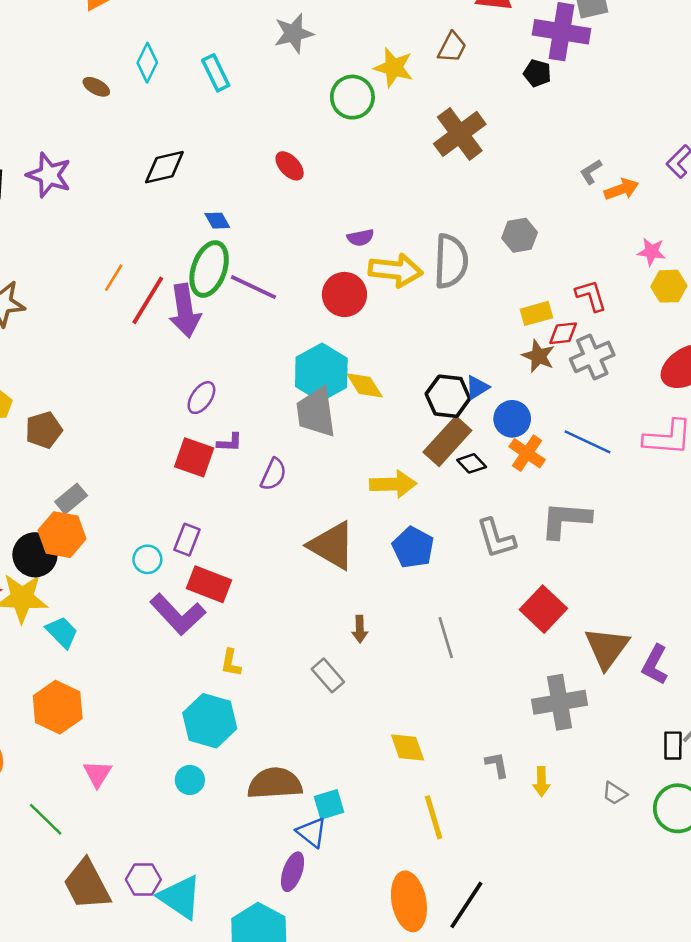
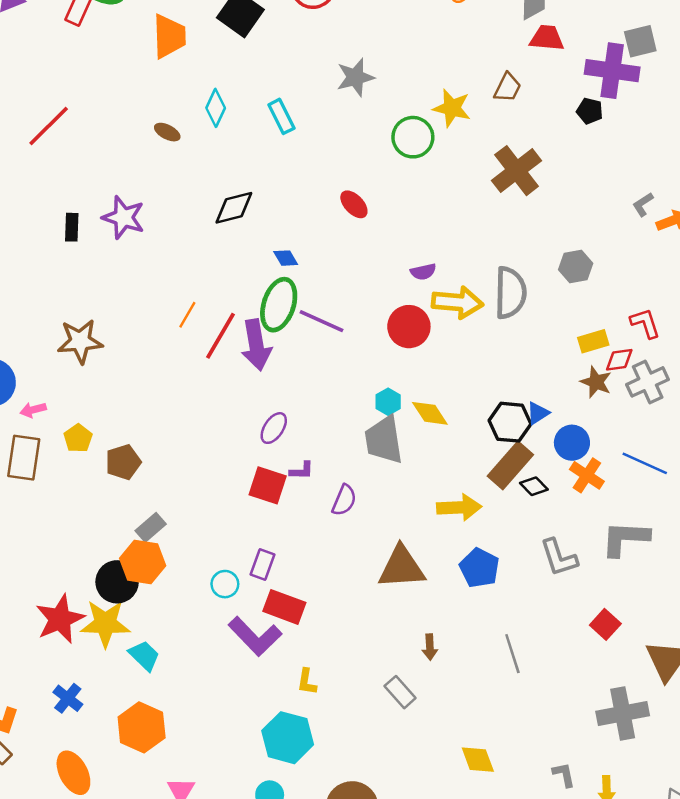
cyan hexagon: (321, 372) -> (388, 402), size x0.5
brown triangle: (332, 545) -> (401, 567), turned -33
red square: (543, 609) -> (605, 624), size x0.7

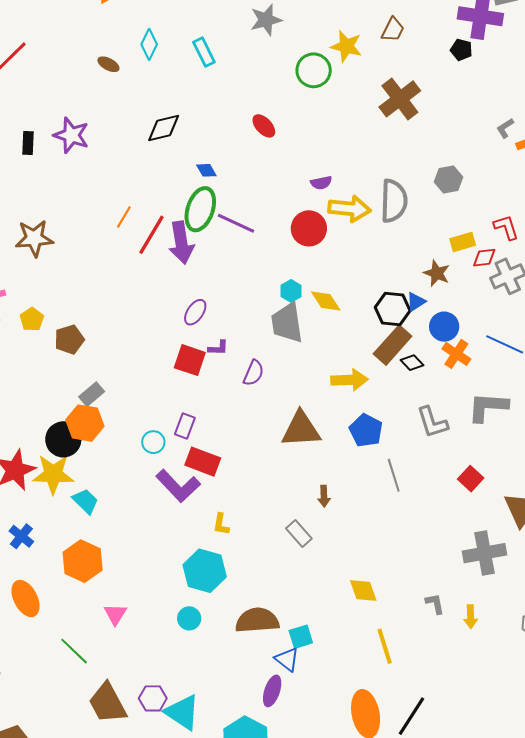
brown star: (596, 382) -> (437, 273), moved
gray line: (512, 654) -> (394, 475), moved

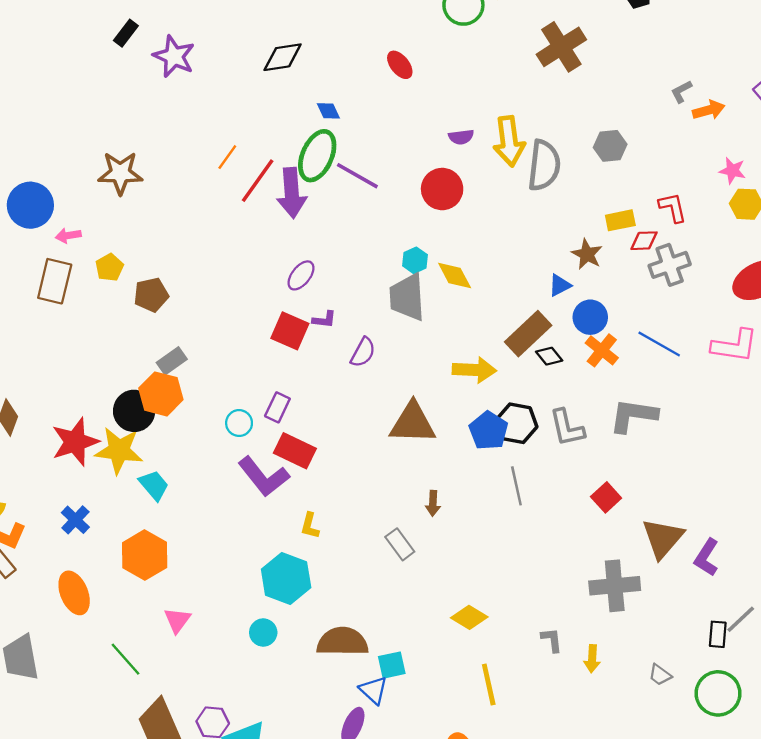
black rectangle: (28, 143) -> (126, 33), moved, turned 30
yellow arrow: (350, 209) -> (509, 141), moved, turned 72
black hexagon: (393, 309) -> (517, 423), moved
yellow diamond: (363, 591) -> (469, 617), turned -44

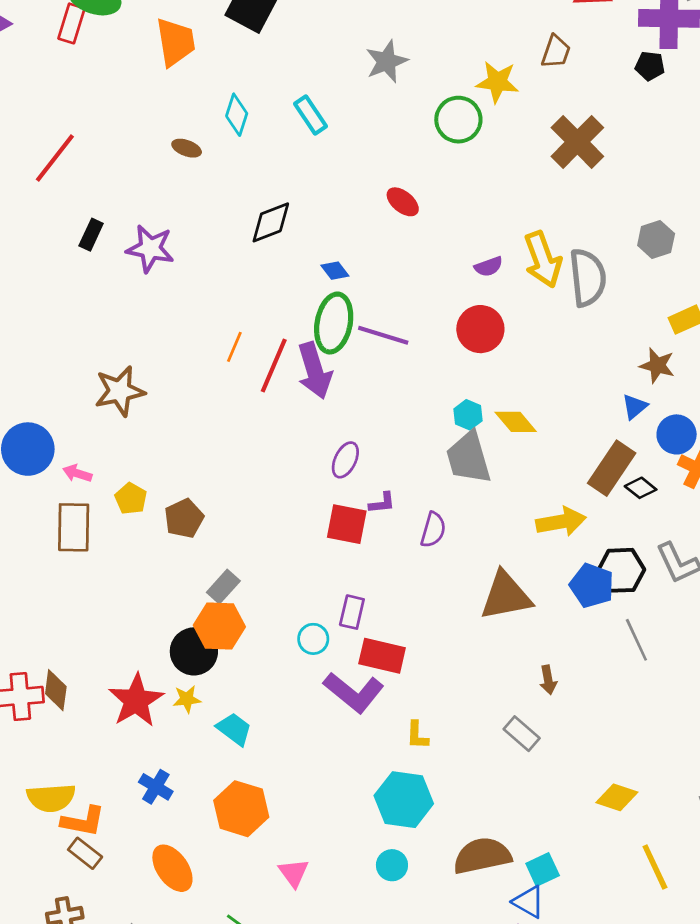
pink arrow: (68, 236) -> (77, 473), turned 40
yellow star: (119, 450) -> (187, 699), size x0.5

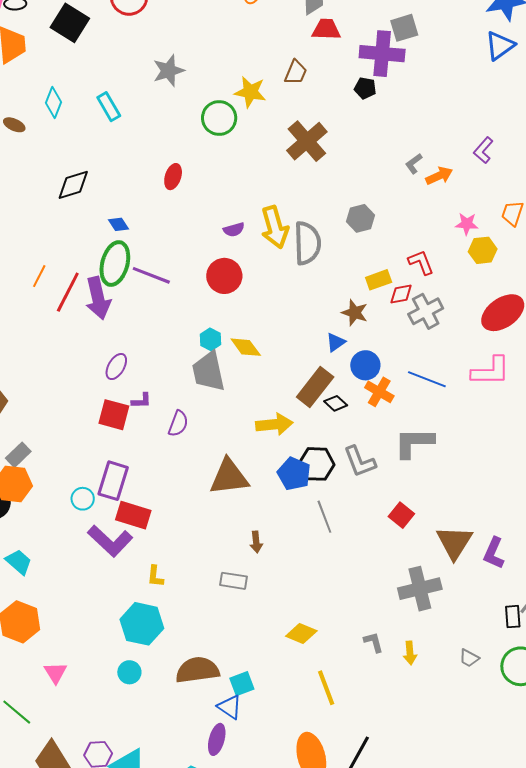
red ellipse: (403, 202) -> (173, 177), turned 65
purple rectangle: (352, 612) -> (113, 481), size x1.5
gray rectangle: (522, 734) -> (233, 581), turned -36

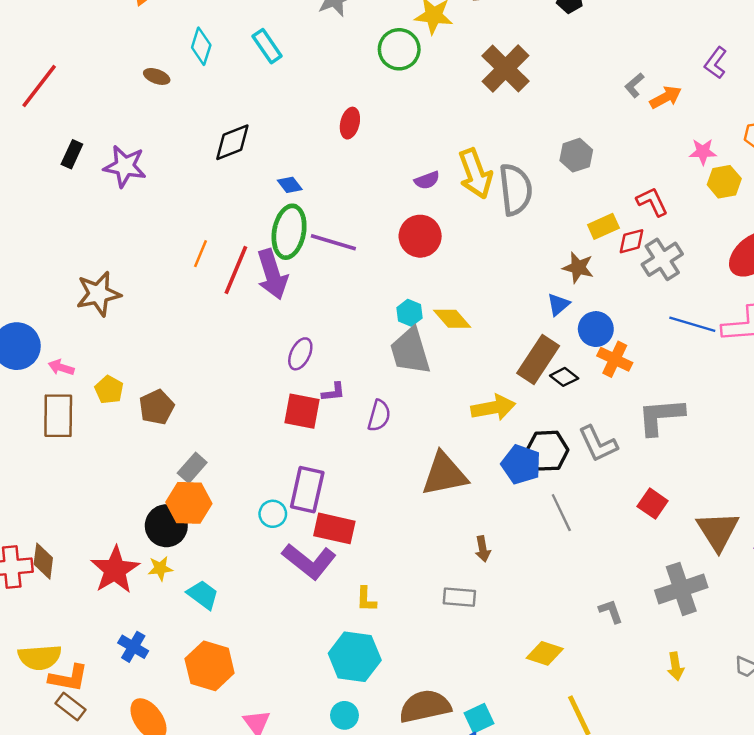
blue line: (427, 379) -> (692, 324), moved
gray L-shape: (374, 642) -> (611, 611), moved

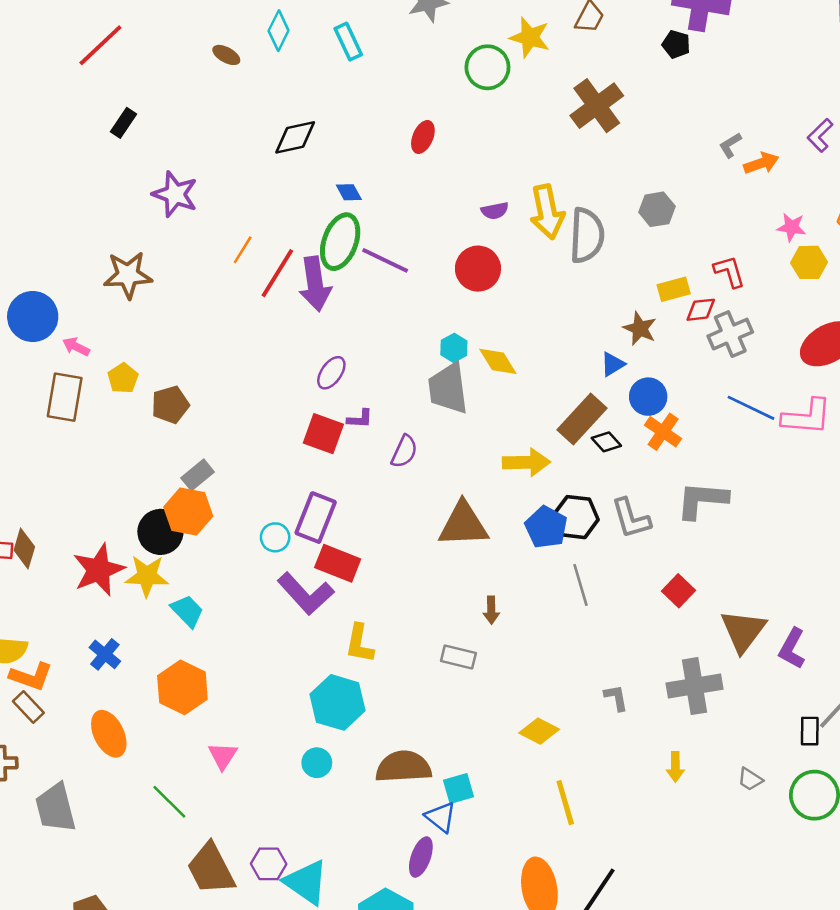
purple star: (125, 166) -> (175, 194), moved
yellow star: (160, 568) -> (147, 576), size x1.6
yellow L-shape: (366, 599) -> (359, 643), size x1.4

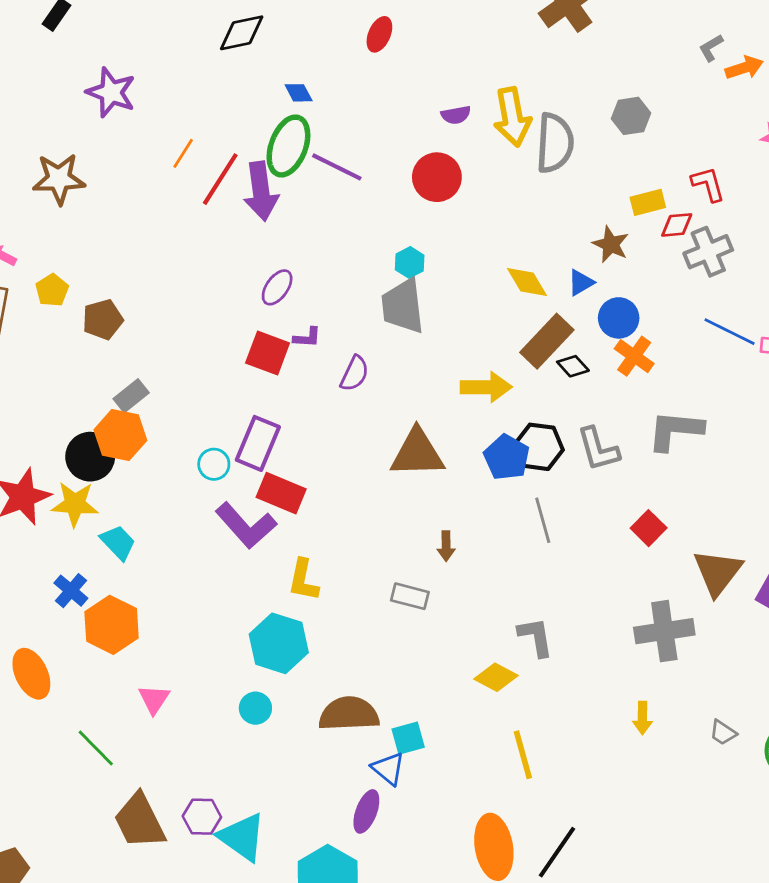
yellow diamond: (498, 361) -> (527, 282), moved
blue cross: (105, 654) -> (71, 591), moved
gray L-shape: (616, 698) -> (536, 637), moved, size x1.4

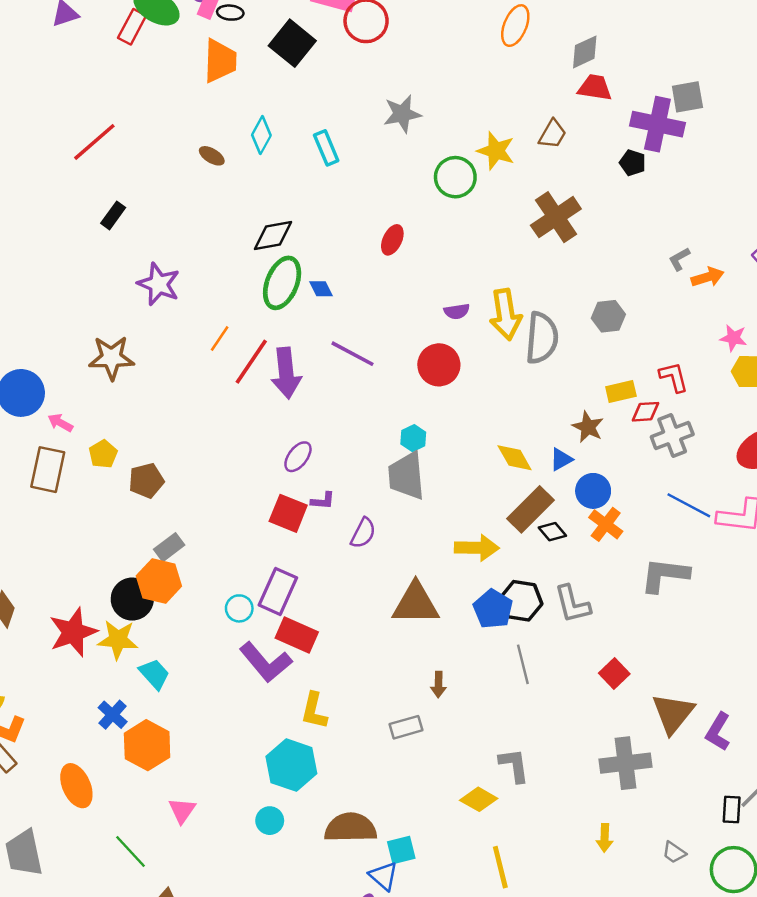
green ellipse: (288, 146) -> (282, 283), moved
gray L-shape: (675, 430) -> (665, 575), moved
gray rectangle: (410, 596) -> (406, 727), turned -32

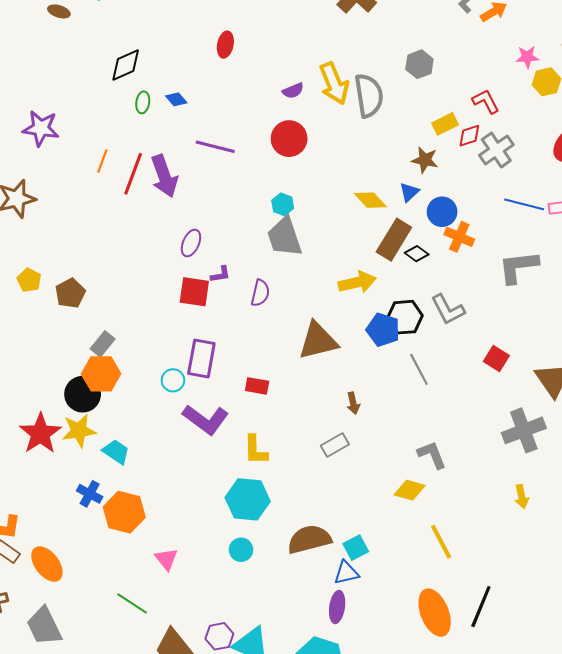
green ellipse: (282, 283) -> (143, 102), size x0.5
red rectangle: (297, 635) -> (257, 386), moved, size x0.7
orange ellipse: (76, 786) -> (47, 564), moved
blue triangle: (383, 876) -> (346, 573), turned -40

